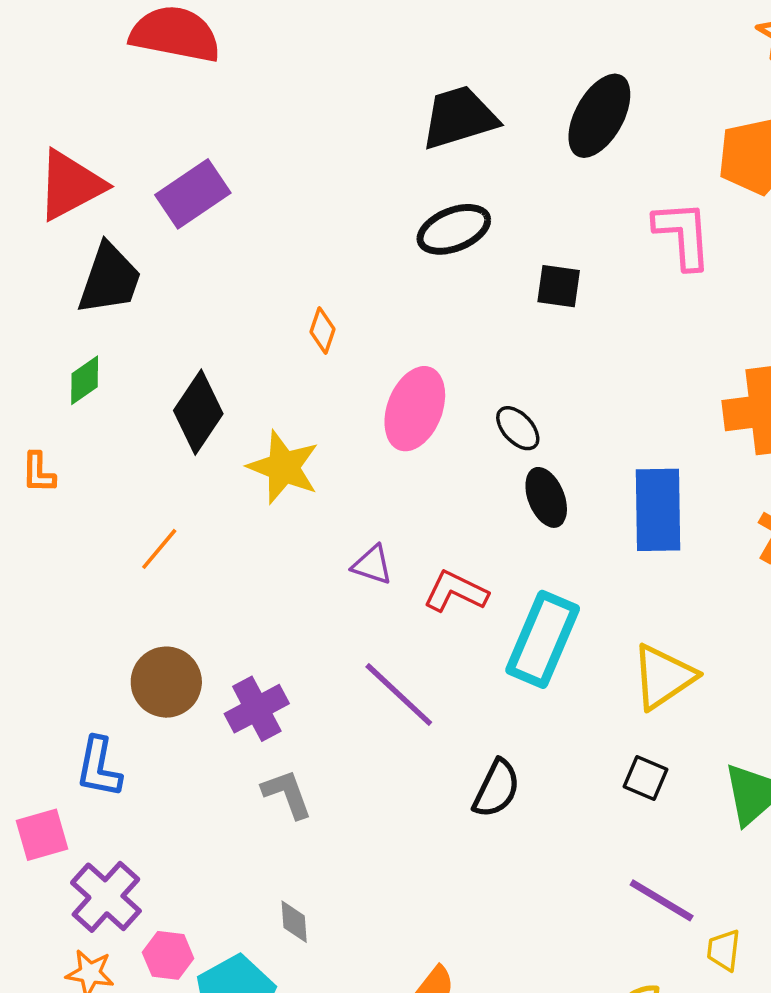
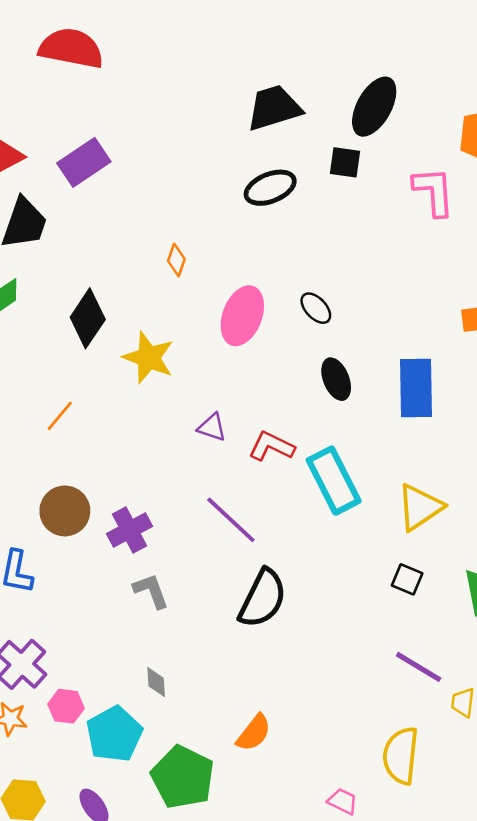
black square: (559, 286) -> (345, 162), moved
black ellipse: (518, 428) -> (316, 308), moved
cyan rectangle: (543, 639) -> (334, 481), turned -50
black semicircle: (496, 789) -> (263, 598), moved, size x1.4

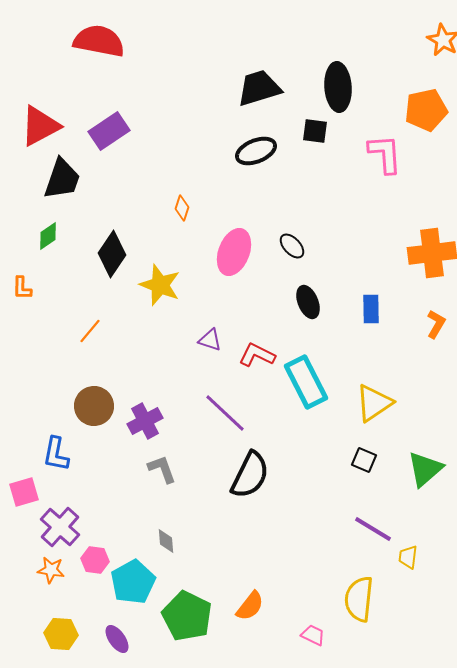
black ellipse: (374, 107) -> (338, 87), turned -33
blue rectangle: (416, 388) -> (371, 309), size x0.6
orange semicircle: (254, 733) -> (250, 606), moved

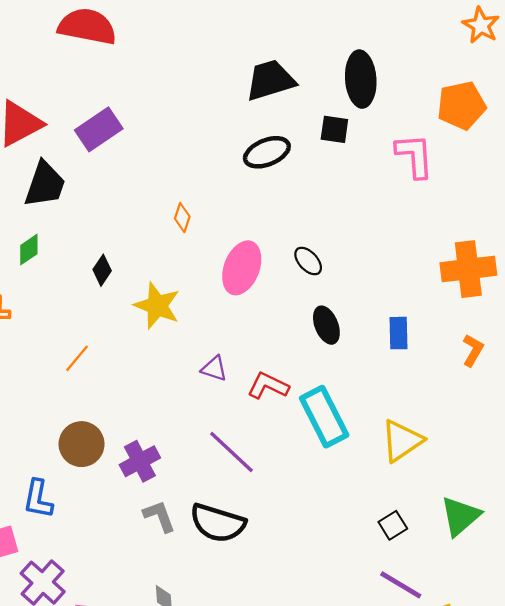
black diamond: (112, 254) -> (102, 270), size x0.6
black square: (364, 460) -> (393, 525), moved, turned 35
black semicircle: (250, 475) -> (218, 523), moved, turned 81

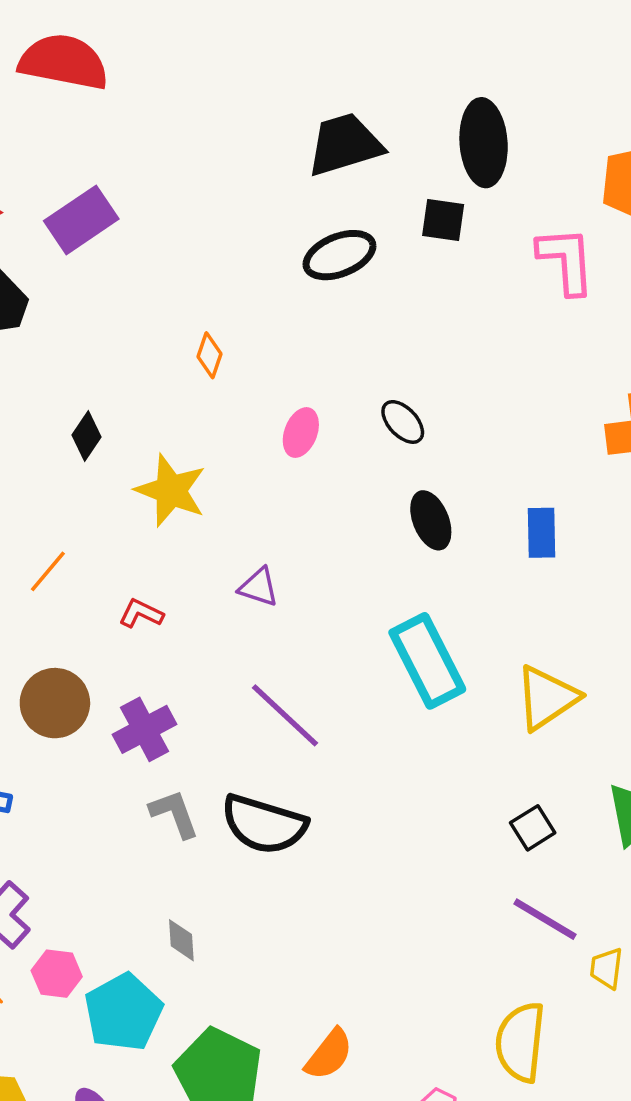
pink ellipse: (242, 268) -> (301, 433), size x0.6
red L-shape: (268, 386) -> (141, 613), moved, size x0.7

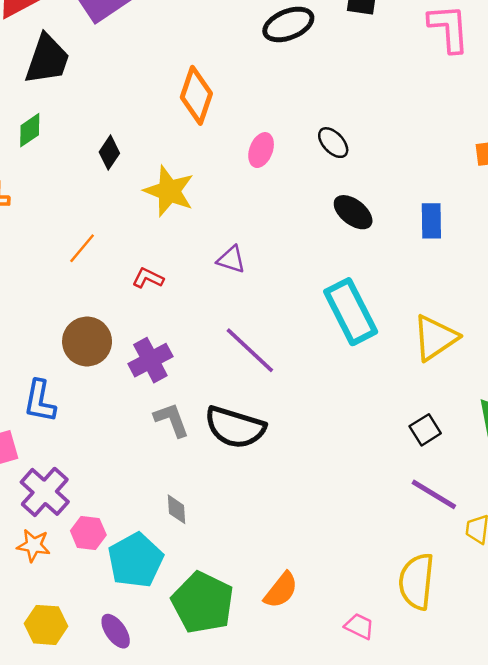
orange diamond: (209, 355) -> (196, 95), size x1.8
black ellipse: (431, 520) -> (353, 212), turned -30

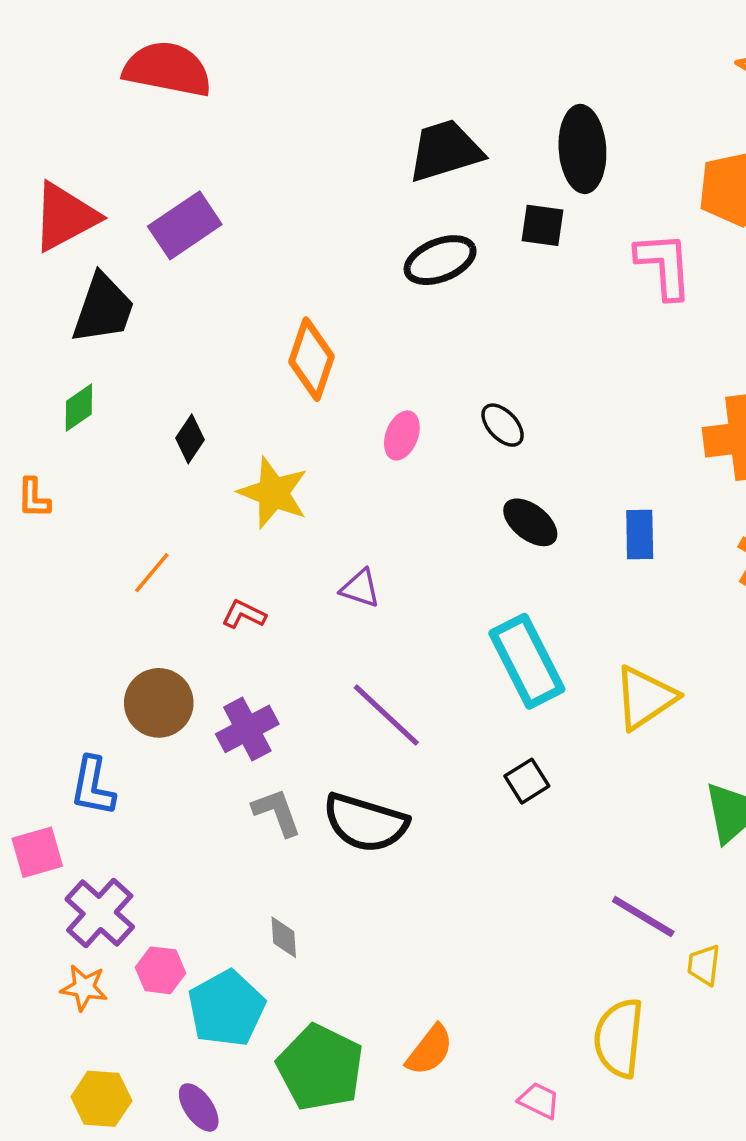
black square: (425, 430) -> (527, 781), moved

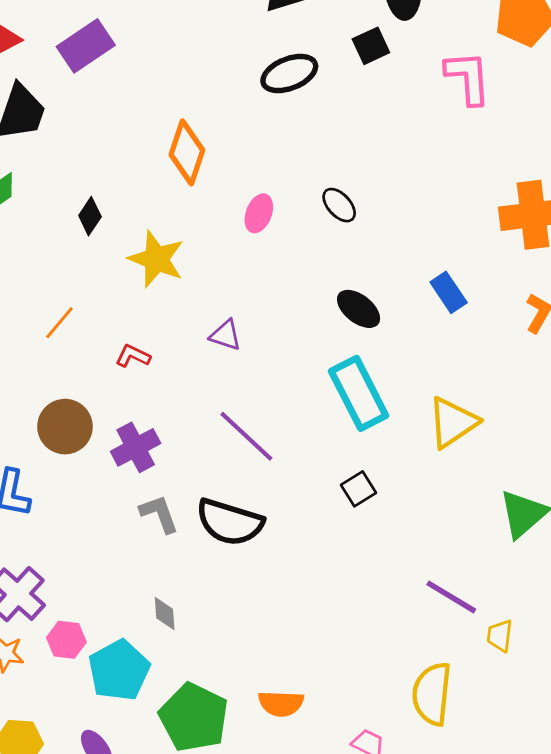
black square: (542, 225) -> (371, 46), turned -33
black ellipse: (530, 522) -> (359, 309), moved
blue rectangle: (640, 534) -> (449, 292), turned -33
orange semicircle: (430, 1050) -> (281, 704), turned 54

